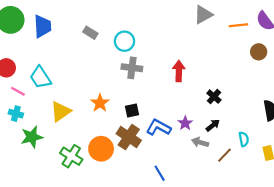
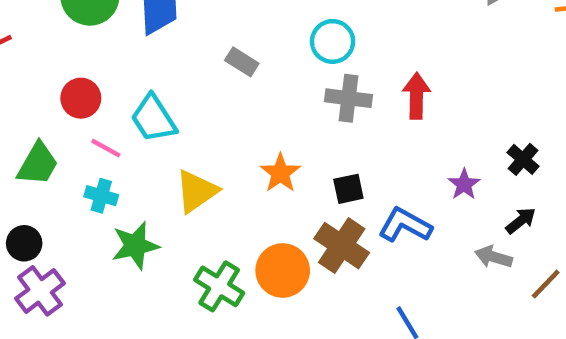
gray rectangle: (90, 33) -> (242, 62), moved
red arrow: (179, 71) -> (416, 96), moved
purple star: (185, 123) -> (464, 184), moved

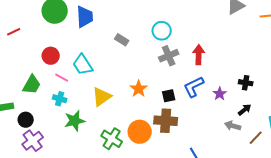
gray cross: (348, 98) -> (169, 56), turned -30
black cross: (523, 159) -> (246, 83), turned -32
blue L-shape: (405, 225) -> (194, 87), moved, turned -55
brown cross: (342, 246) -> (166, 121), turned -30

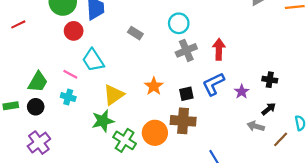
red circle: (51, 56) -> (74, 31), moved
black circle: (26, 120) -> (36, 107), moved
green star: (75, 121) -> (103, 121), moved

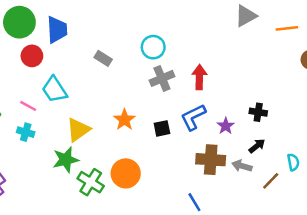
brown cross: (183, 121) -> (211, 160), moved

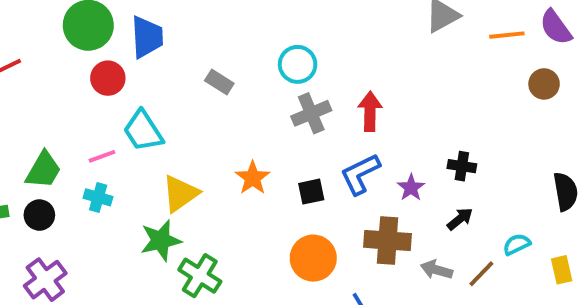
pink line: (28, 106) -> (102, 156), turned -49
cyan semicircle: (293, 162) -> (517, 244), turned -105
gray arrow: (242, 166) -> (436, 270), moved
orange circle: (126, 173) -> (313, 258), moved

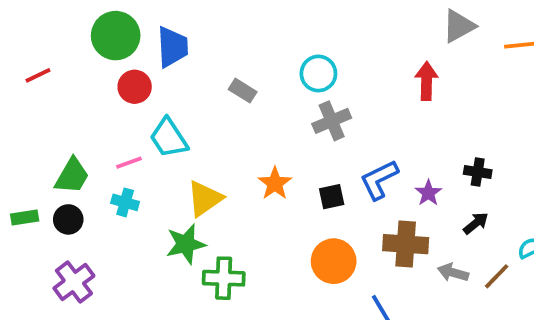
red arrow: (370, 111) -> (426, 81), moved
green cross: (200, 276) -> (224, 278), turned -30

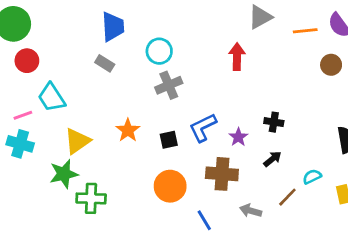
blue trapezoid: (172, 47) -> (113, 27), moved
cyan cross: (125, 202) -> (20, 144), size x1.4
gray arrow: (453, 273) -> (251, 211), moved

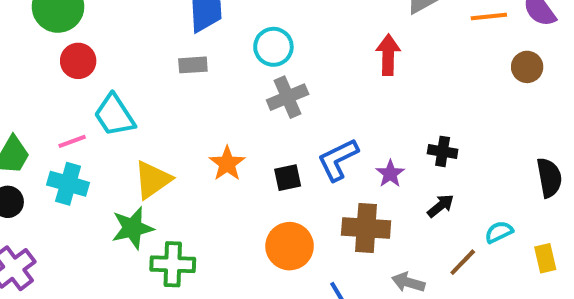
gray rectangle: (105, 63) -> (193, 65), turned -36

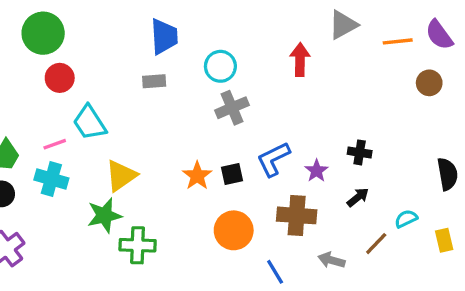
red arrow: (388, 55) -> (300, 60), moved
orange star: (227, 164) -> (197, 176), moved

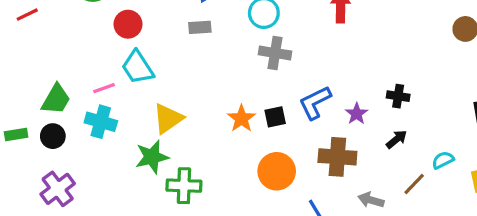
red circle: (60, 78) -> (128, 24), moved
gray cross: (232, 108) -> (275, 53), turned 32

